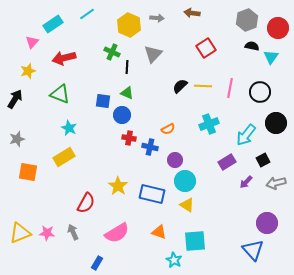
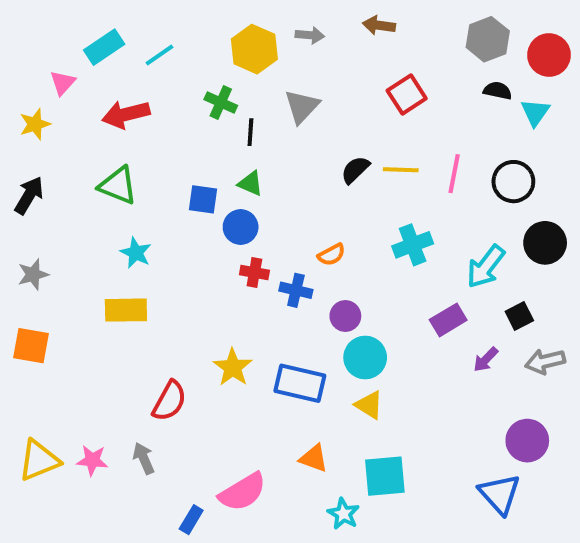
cyan line: (87, 14) -> (160, 55), moved
yellow star: (28, 71) -> (35, 124), moved
yellow rectangle: (64, 157) -> (126, 310), turned 30
orange square: (28, 172) -> (31, 346), moved
pink semicircle: (117, 233) -> (243, 492), moved

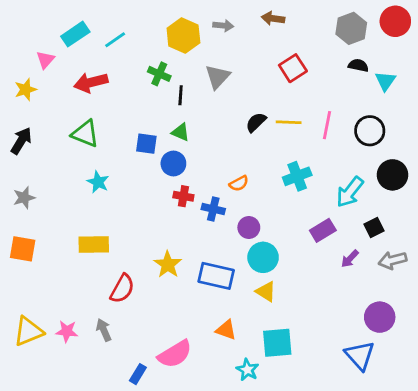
red circle: (549, 55) -> (395, 21), moved
yellow rectangle: (126, 310) -> (94, 245), moved

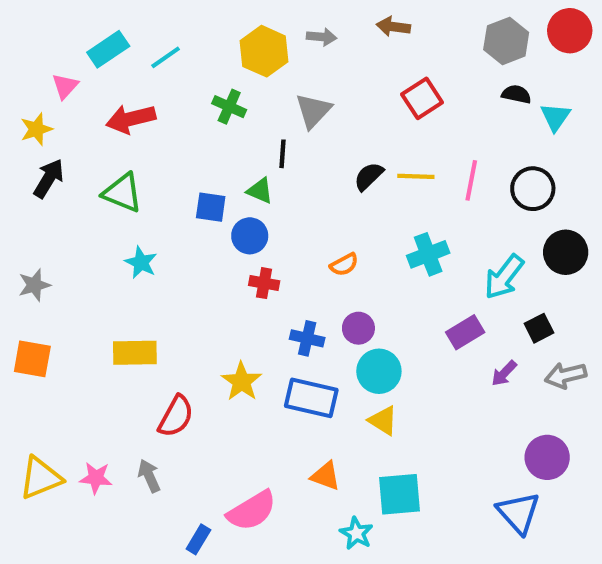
black line: (181, 95) -> (283, 154), moved
black arrow: (21, 141) -> (49, 178), moved
blue cross: (213, 209) -> (307, 338), moved

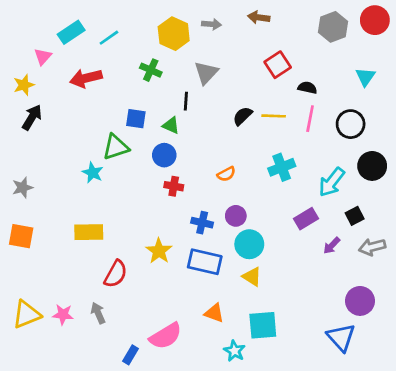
black semicircle: (516, 94) -> (307, 88), moved
green triangle: (123, 193) -> (116, 147), moved, turned -40
blue square: (211, 207) -> (136, 119), moved

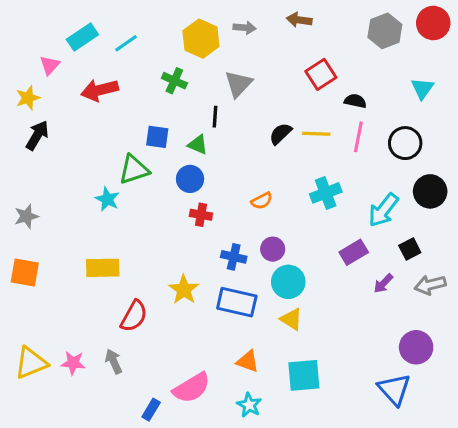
cyan star: (234, 351) -> (249, 405), moved

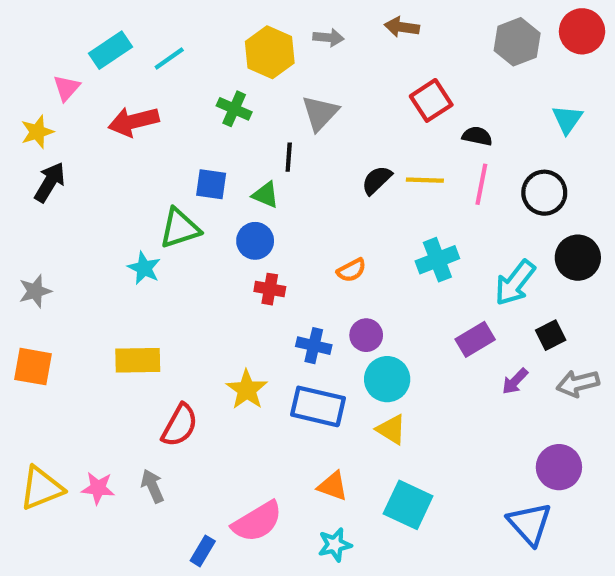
cyan square: (304, 375) -> (408, 505), turned 30
cyan star: (249, 405) -> (335, 545), turned 30

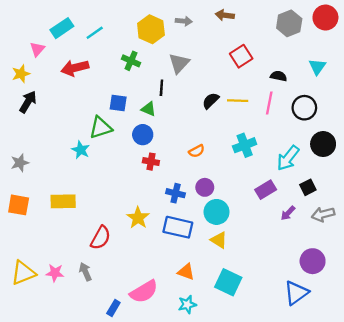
black semicircle: (477, 136) -> (279, 76), moved
yellow rectangle: (138, 360) -> (63, 201), moved
blue triangle: (530, 524) -> (296, 293), turned 36

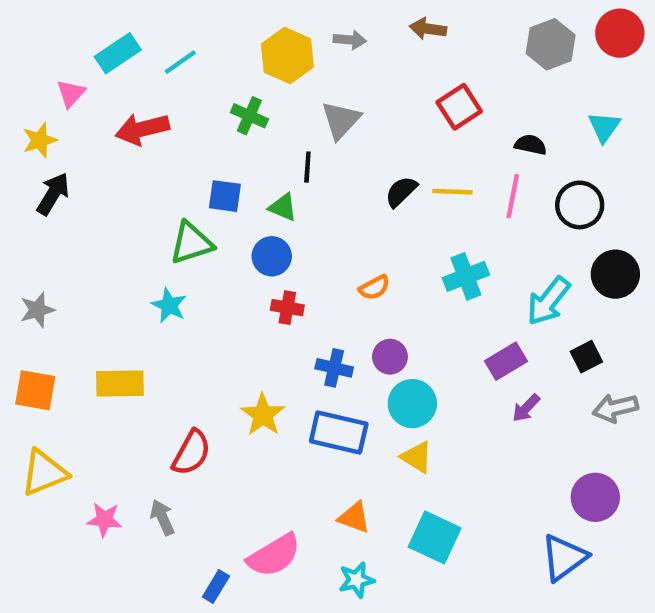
cyan star: (81, 150) -> (169, 305), moved
purple arrow: (288, 213) -> (526, 408), moved
yellow triangle: (23, 273) -> (44, 473), moved

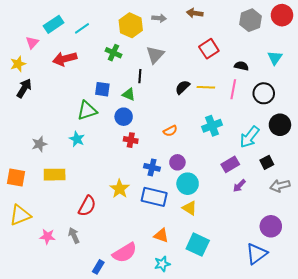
gray star: (37, 310) -> (39, 144), moved

